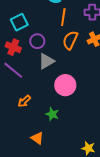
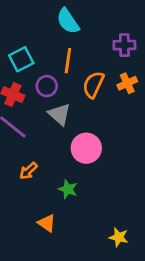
orange line: (63, 17) -> (68, 61), moved
gray triangle: (46, 61) -> (59, 114), turned -48

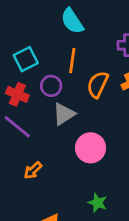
gray triangle: (59, 114) -> (64, 114), turned 45
green star: (68, 189) -> (98, 203), moved

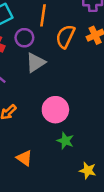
pink circle: (91, 148) -> (55, 110), moved

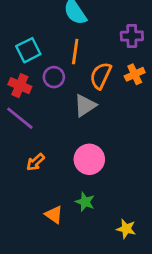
gray triangle: (36, 63) -> (85, 105), moved
green star: (65, 141) -> (85, 202), moved

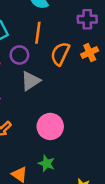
gray triangle: (85, 105) -> (31, 81), moved

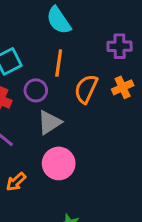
pink circle: (50, 126) -> (59, 163), moved

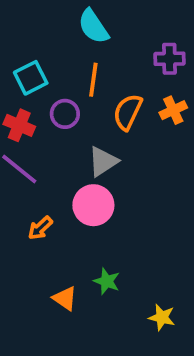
gray triangle: (50, 122) -> (103, 161), moved

